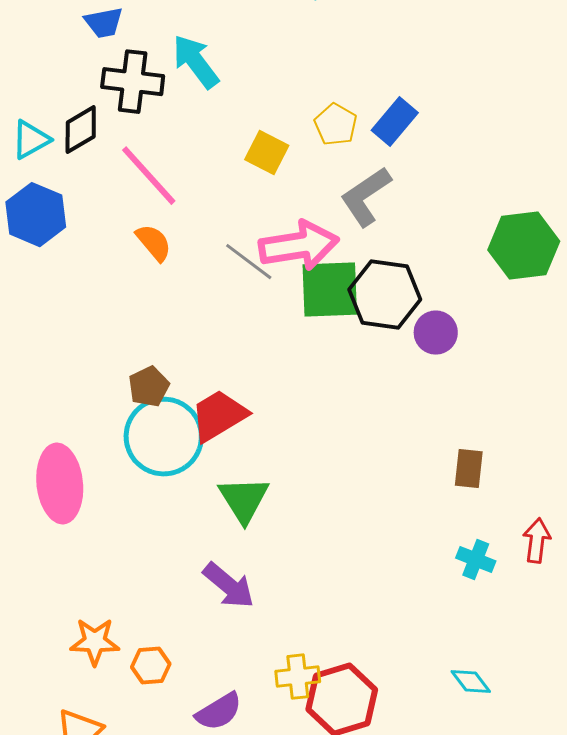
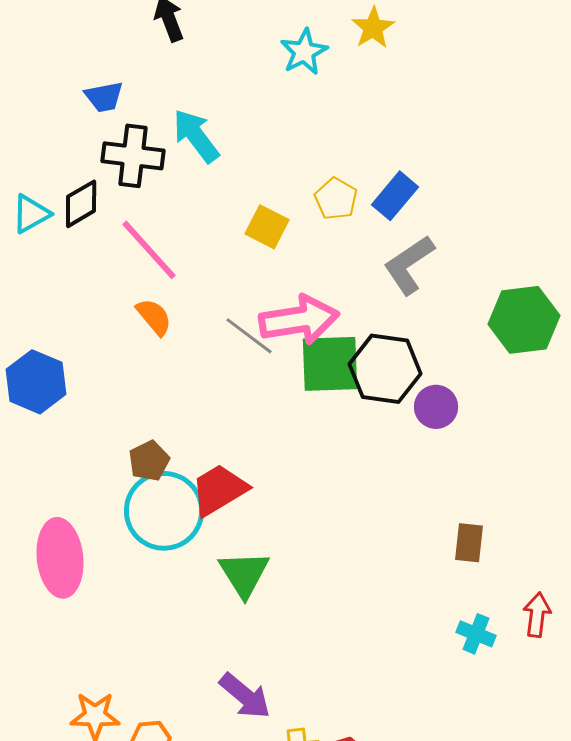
gray L-shape: (366, 197) -> (409, 265), moved
blue hexagon: (36, 215) -> (36, 382), moved
purple arrow: (229, 586) -> (245, 696), moved

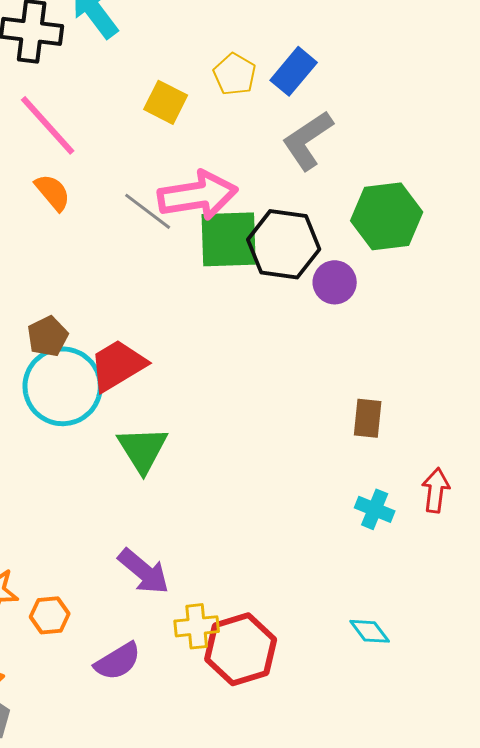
green hexagon: (524, 320) -> (387, 216), moved

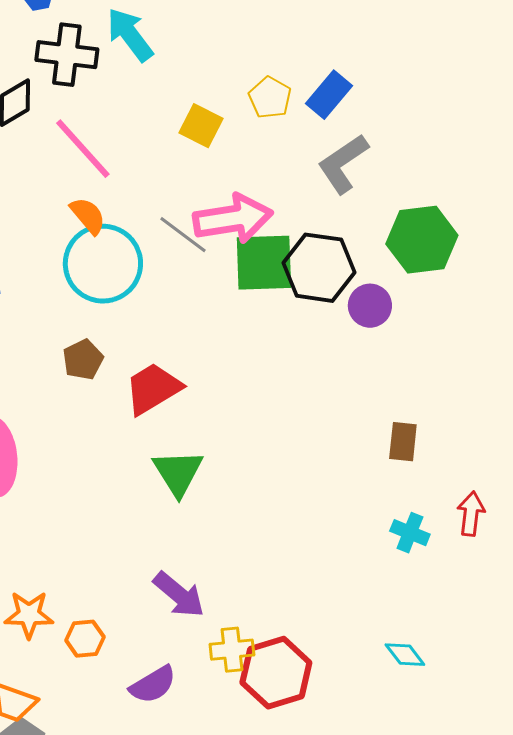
cyan circle: (63, 386) -> (103, 264), moved

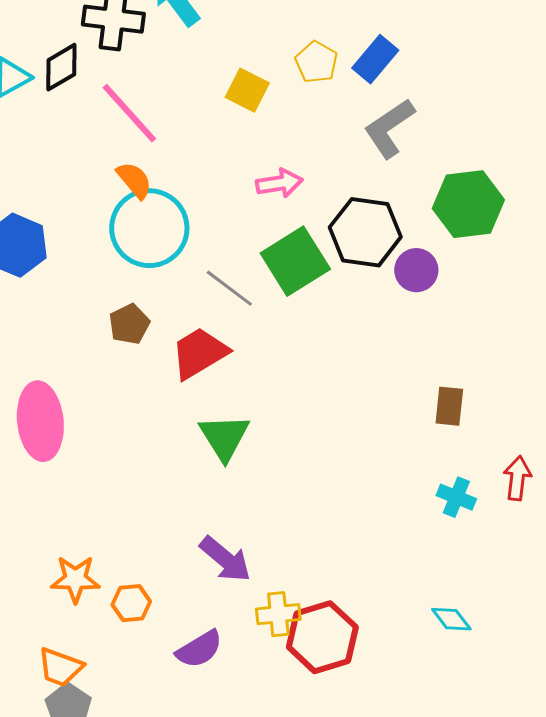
pink arrow: (233, 219) -> (279, 183), size x0.6
gray line: (183, 235) -> (229, 288), moved
green square: (264, 263) -> (295, 261), moved, turned -30

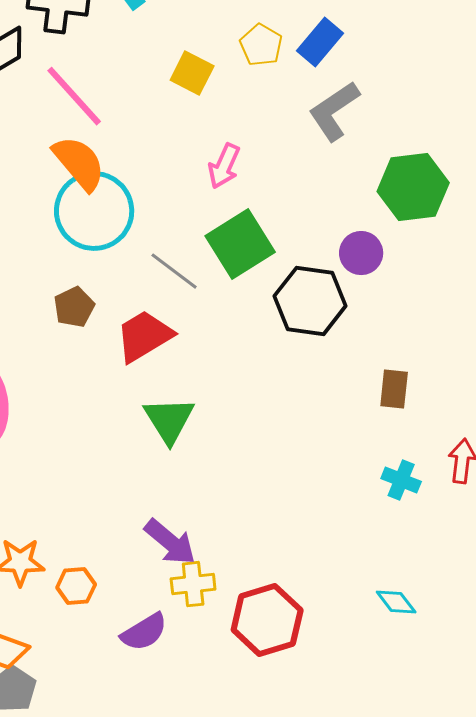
orange semicircle: (134, 180) -> (79, 163), size x1.5
pink arrow: (279, 183) -> (224, 166), turned 123
black hexagon: (365, 232) -> (310, 301), moved
yellow cross: (278, 614) -> (193, 584), moved

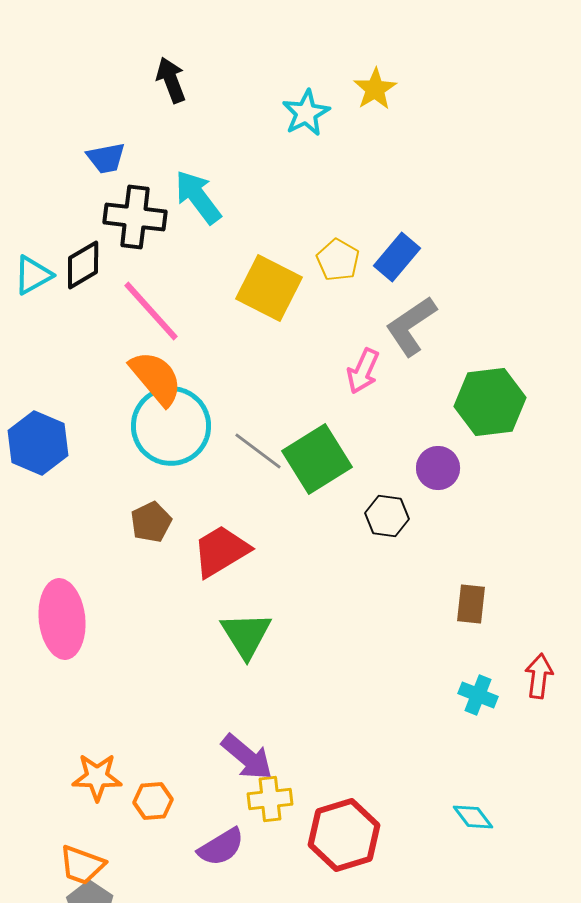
yellow square: (192, 73) -> (269, 288), size x1.5
pink arrow: (224, 166) -> (363, 371), moved
gray line: (174, 271) -> (258, 451), moved
black hexagon: (310, 301) -> (387, 516), size x0.6

